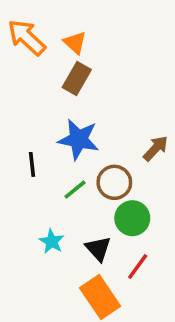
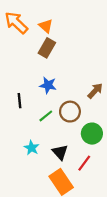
blue star: (79, 139) -> (48, 85), size x0.7
green circle: (132, 218) -> (92, 134), moved

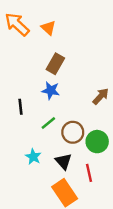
brown rectangle: (47, 48) -> (55, 64), moved
brown circle: (70, 112) -> (73, 132), moved
red line: (84, 163) -> (89, 173), turned -49

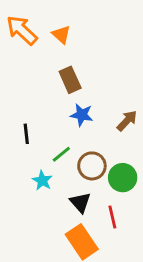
brown rectangle: (55, 64) -> (70, 80), turned -54
blue star: (51, 90) -> (82, 115), moved
cyan star: (33, 157) -> (42, 181), moved

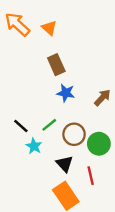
black line: (26, 134) -> (21, 126), moved, turned -42

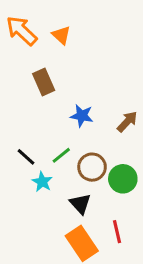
brown rectangle: (56, 65) -> (44, 82), moved
red line: (91, 176) -> (117, 232), moved

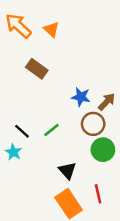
brown rectangle: (44, 82) -> (37, 69), turned -30
blue star: (82, 116) -> (81, 97), moved
brown circle: (92, 167) -> (93, 124), moved
cyan star: (42, 182) -> (13, 152), moved

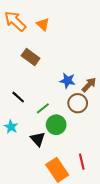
black line: (22, 131) -> (18, 97), moved
green circle: (103, 150) -> (56, 125), moved
black triangle: (67, 171) -> (38, 139), moved

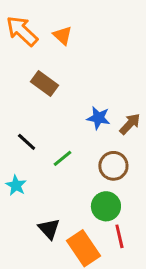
brown circle: (78, 103) -> (113, 166), moved
green circle: (56, 125) -> (106, 206), moved
black triangle: (38, 139) -> (49, 229), moved

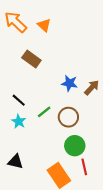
brown circle: (113, 166) -> (68, 117), moved
cyan star: (16, 185) -> (19, 121), moved
black triangle: (49, 229) -> (16, 162), moved, turned -35

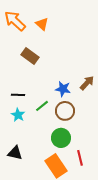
blue star: (69, 83) -> (63, 89), moved
black line: (19, 100) -> (18, 95), turned -40
green circle: (75, 146) -> (61, 138), moved

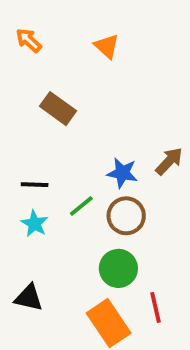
orange arrow: (15, 21) -> (29, 40), size x0.6
orange triangle: (42, 24) -> (107, 46), moved

